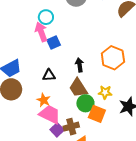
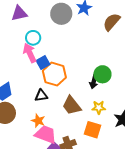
orange hexagon: (113, 58) -> (54, 74), moved
black arrow: (79, 65) -> (94, 82), moved, turned -152
green circle: (85, 103) -> (102, 74), moved

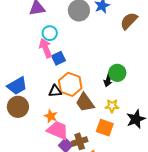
orange hexagon: (54, 74) -> (70, 84), moved

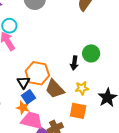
blue square: (58, 58) -> (29, 97), moved
green circle: (117, 73) -> (91, 53), moved
black triangle: (55, 91) -> (23, 82), turned -48

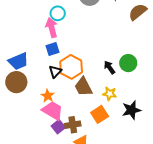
black arrow: (74, 63) -> (109, 67), turned 120
blue square: (29, 97) -> (52, 49), moved
orange square: (78, 111) -> (100, 114), turned 30

